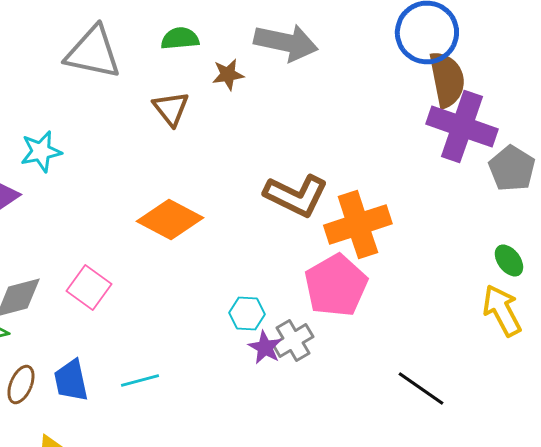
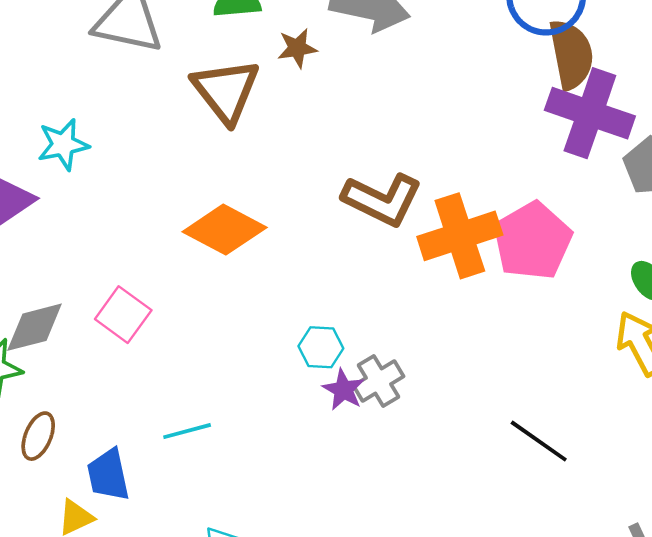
brown triangle: (171, 108) -> (226, 91), size x1.5
pink pentagon: (336, 286) -> (532, 241), moved
blue trapezoid: (71, 380) -> (108, 475), moved

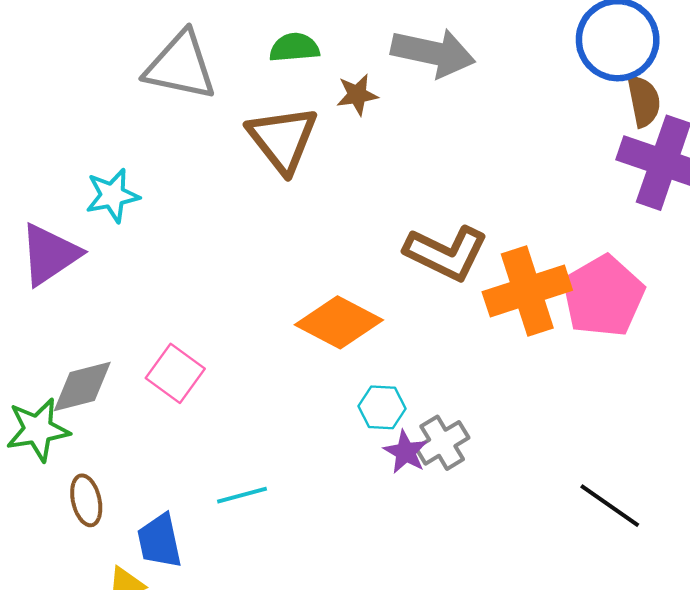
brown semicircle: (571, 54) -> (644, 101), size x0.7
orange diamond: (225, 230) -> (339, 322), moved
brown ellipse: (38, 436) -> (86, 500), turned -36

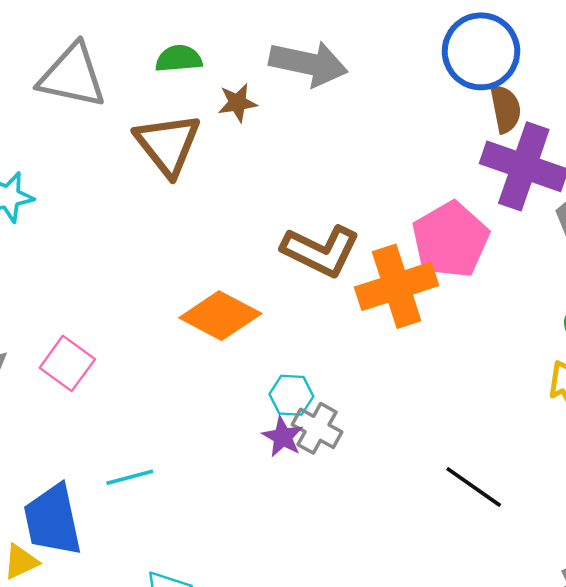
pink pentagon: (603, 296) -> (450, 240), moved
cyan hexagon: (382, 407) -> (291, 395), moved
gray cross: (442, 443) -> (317, 428), turned -30
blue trapezoid: (160, 541) -> (53, 520), size x1.4

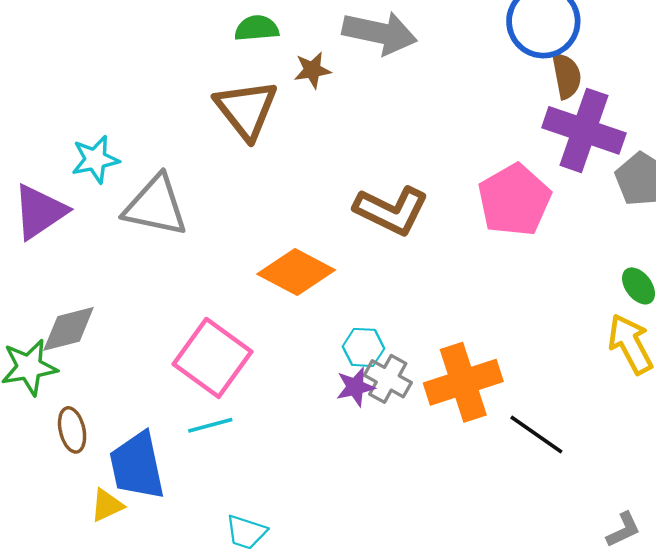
gray triangle: (72, 76) -> (156, 206), moved
orange cross: (397, 286) -> (463, 382), moved
pink square: (67, 363) -> (213, 358), moved, size x1.5
purple star: (283, 437) -> (355, 387), turned 30

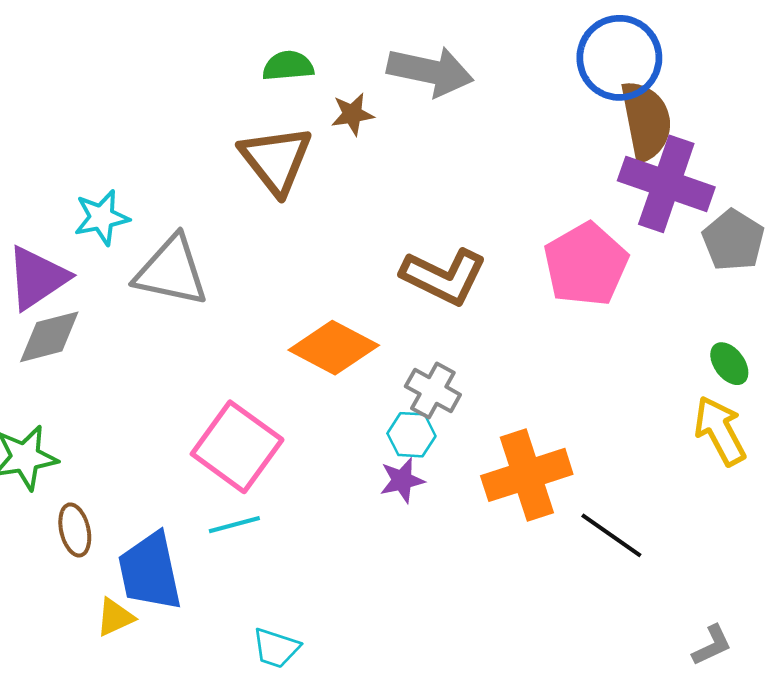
brown semicircle: (567, 76) -> (646, 121), size x1.5
gray diamond: (69, 329) -> (49, 337), moved
gray cross: (388, 379) -> (433, 390), moved

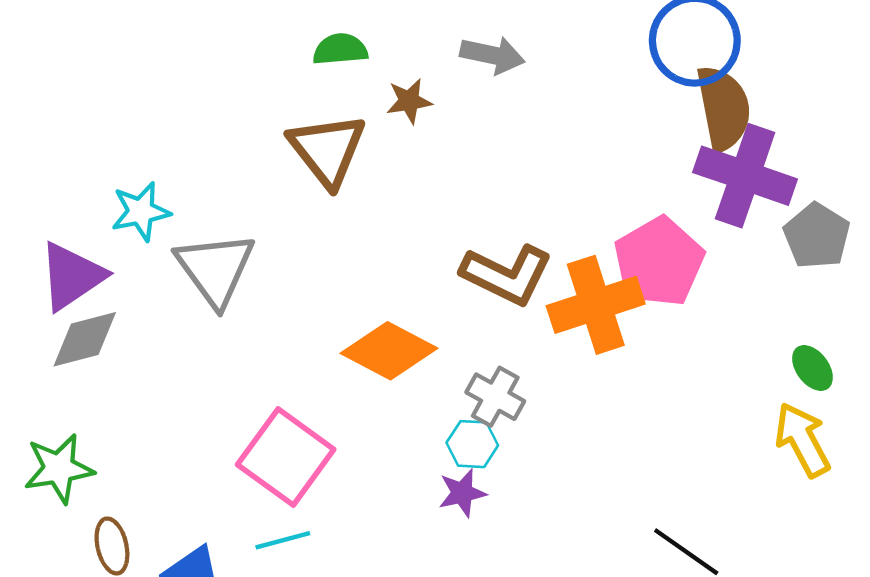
gray arrow: (430, 71) -> (492, 55), size x0.7
gray triangle: (171, 271) -> (215, 269), turned 42
orange cross: (527, 475) -> (596, 305), moved

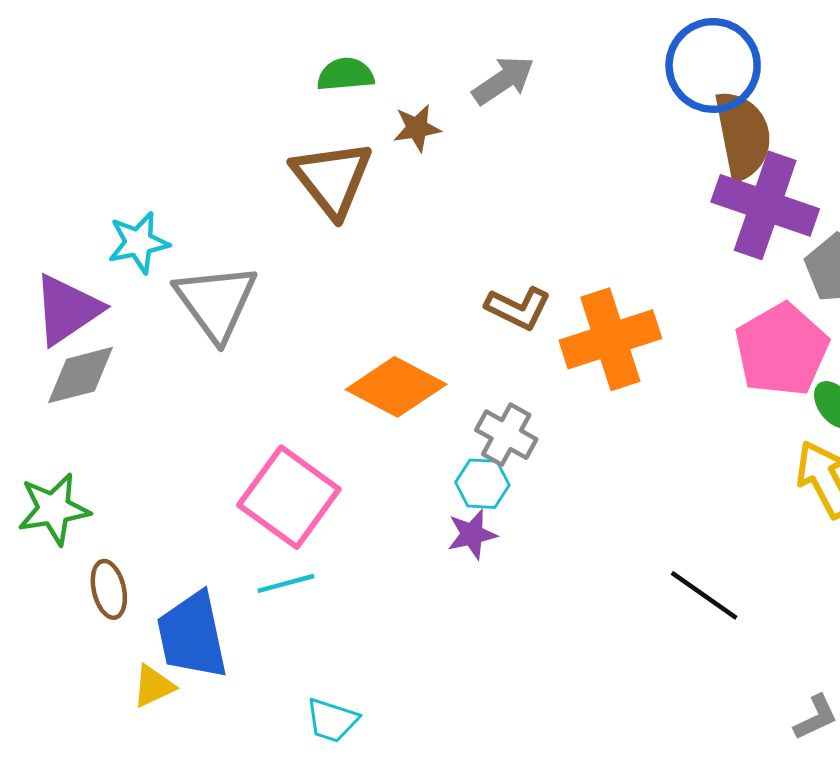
gray arrow: (492, 55) -> (503, 80), turned -46
pink pentagon: (659, 262) -> (782, 350), moved
brown L-shape: (507, 275) -> (518, 308), size x0.7

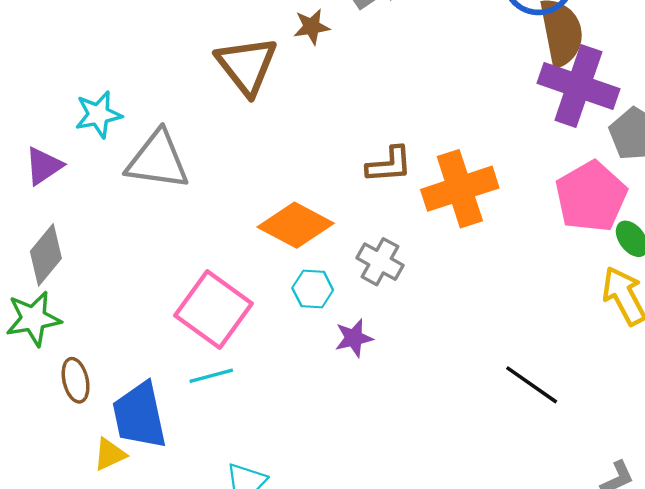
gray triangle: (216, 302) -> (158, 160), turned -46
brown L-shape: (518, 308) -> (389, 165), turned -30
purple triangle: (67, 310) -> (44, 166), size x0.7
gray diamond: (81, 375) -> (46, 255), moved, turned -36
cyan hexagon: (482, 484) -> (313, 289), moved

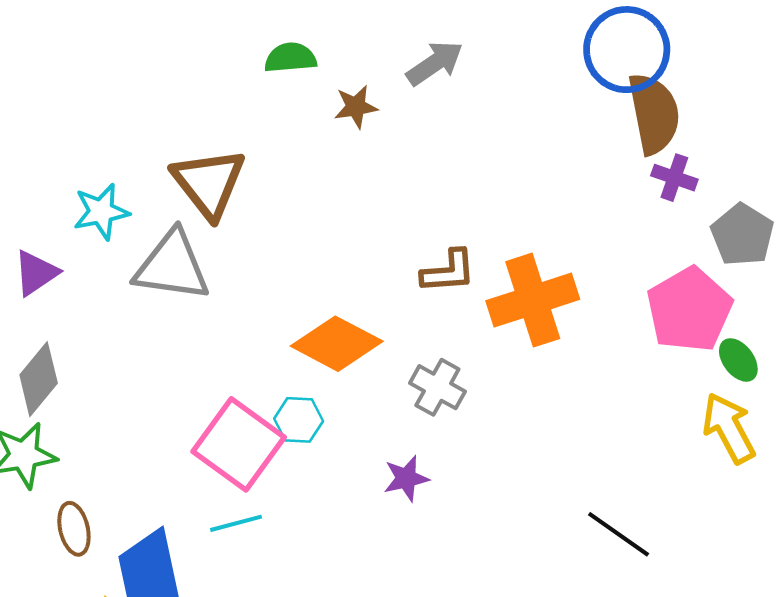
brown triangle: (247, 66) -> (209, 183), moved
purple cross: (578, 86) -> (674, 178), size x0.5
cyan hexagon: (313, 289) -> (299, 420), moved

